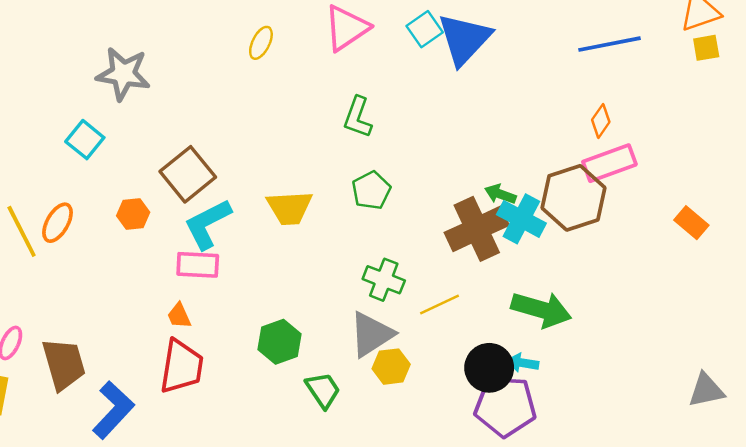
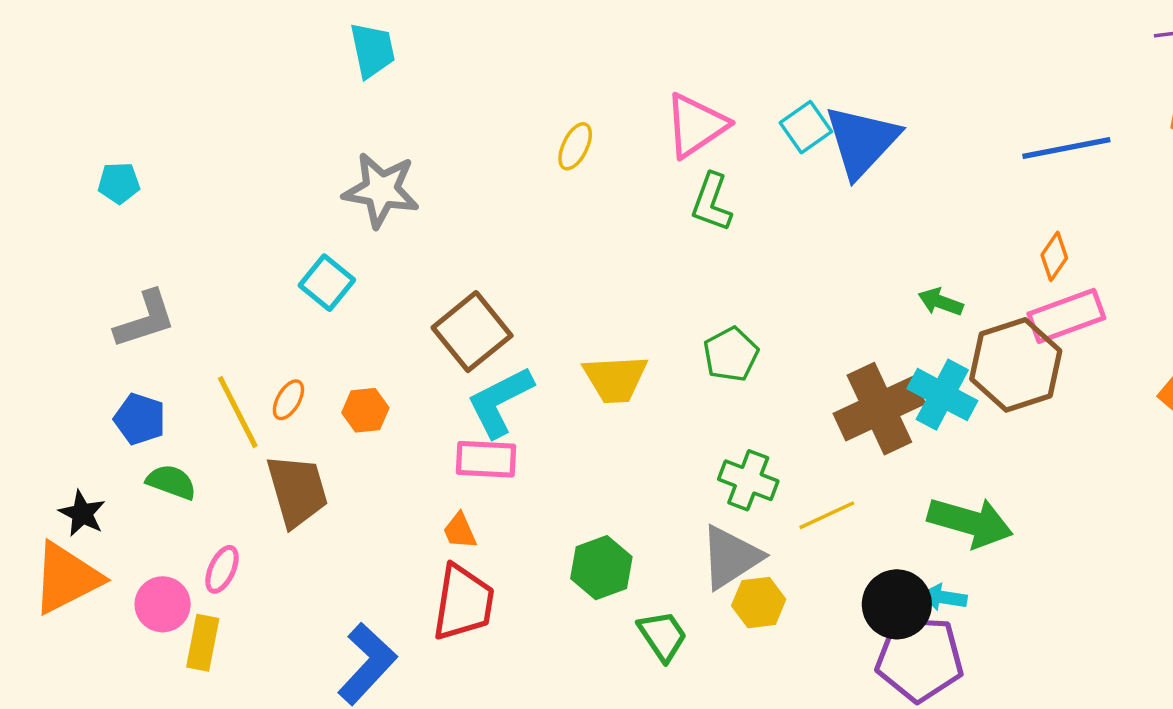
green L-shape: (358, 117) -> (712, 202), moved
green arrow: (500, 194) -> (941, 302), moved
orange hexagon: (133, 214) -> (365, 410), moved
orange ellipse: (58, 223) -> (288, 400), size x0.7
brown trapezoid: (64, 364) -> (297, 491), moved

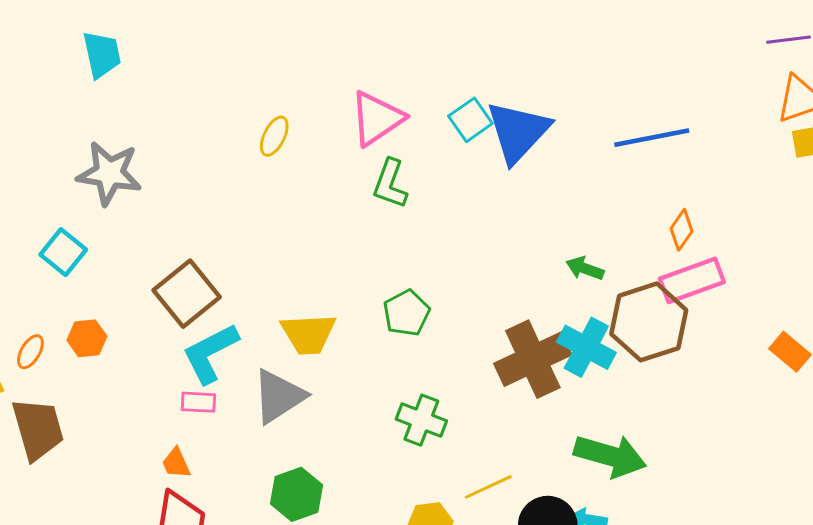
blue line: (1066, 148) -> (652, 138), moved
orange hexagon: (365, 410) -> (87, 338), moved
pink rectangle: (486, 459) -> (198, 402), size x0.7
yellow line: (827, 515) -> (488, 487), moved
gray triangle: (731, 557) -> (279, 396), moved

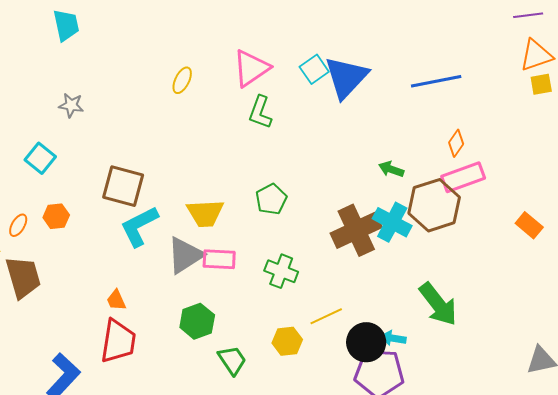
gray star: (109, 173) -> (71, 105), size x0.6
brown square: (187, 294) -> (123, 186), turned -36
pink rectangle: (198, 402) -> (219, 259), moved, size x1.4
green arrow: (610, 456) -> (438, 304), moved, turned 36

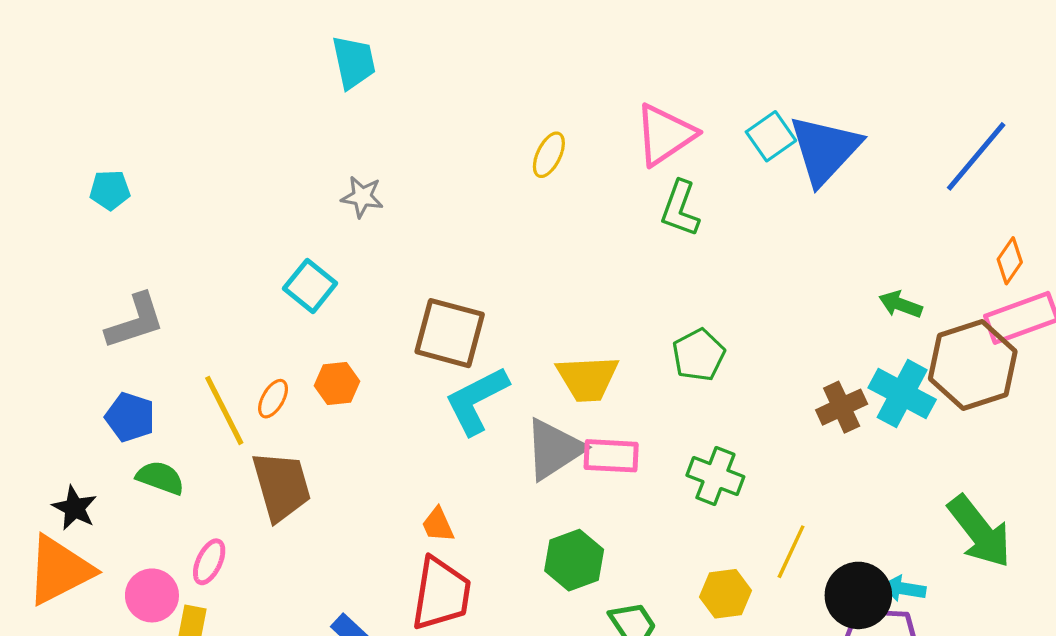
blue line: (436, 81) -> (976, 156), turned -39
brown cross: (356, 230) -> (842, 407), size x0.6
yellow line: (326, 316) -> (791, 552), turned -40

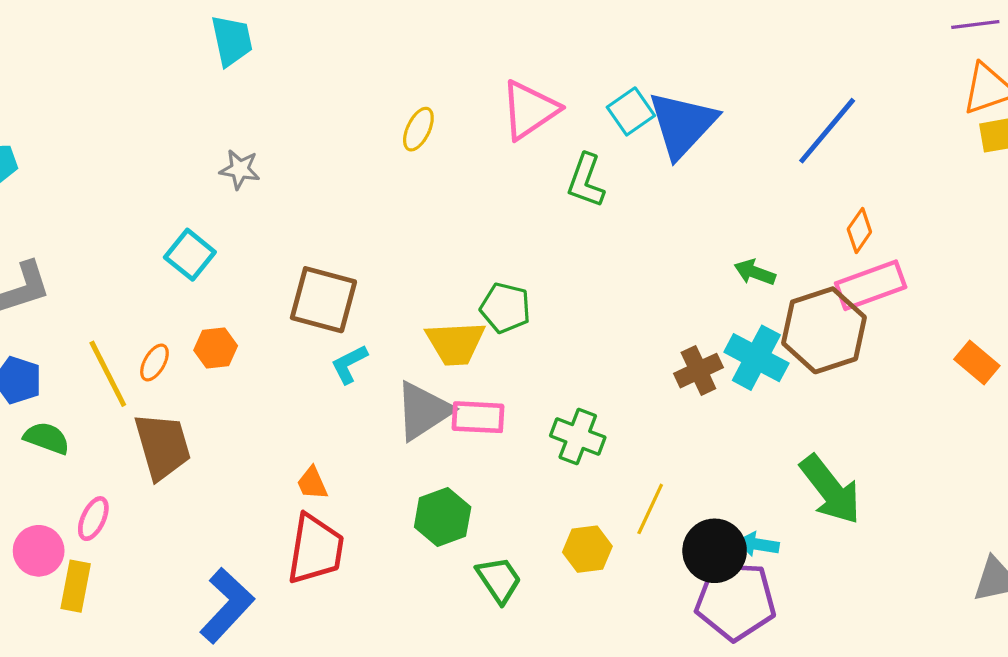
green L-shape: (680, 209) -> (586, 181), moved
green pentagon: (699, 355) -> (505, 308), moved, turned -30
cyan L-shape: (477, 400) -> (349, 364), size x0.6

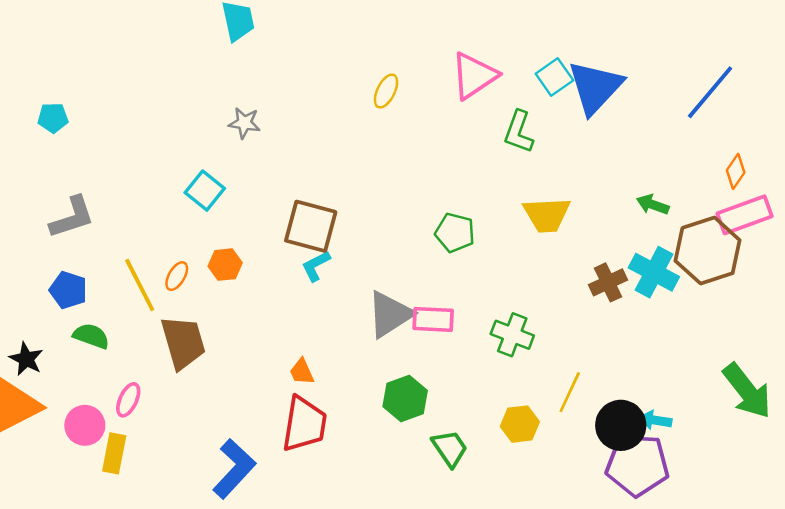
yellow trapezoid: (455, 343) -> (547, 215), moved
cyan L-shape: (349, 364) -> (316, 266), moved
green arrow: (830, 490) -> (747, 391), moved

